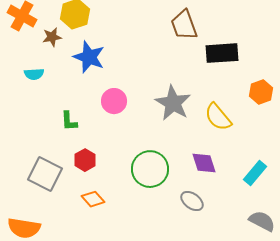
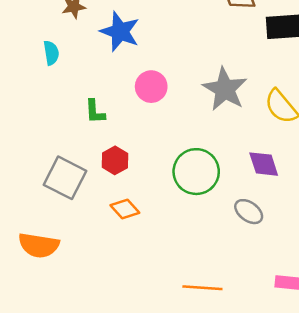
cyan semicircle: (34, 74) -> (51, 53), turned -96

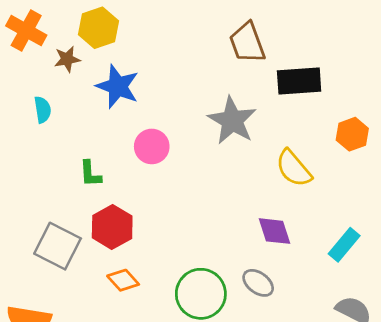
gray star: (225, 89) -> (232, 121), moved
red hexagon: (115, 160) -> (112, 227), size x1.4
green circle: (196, 172) -> (201, 294), moved

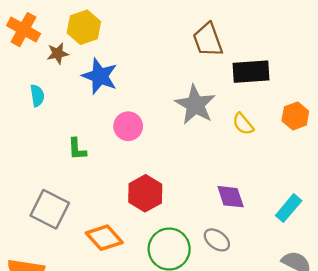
yellow semicircle: (294, 168) -> (243, 124), moved, size x0.7
red hexagon: (112, 227) -> (145, 193), moved
orange diamond: (123, 280) -> (104, 238), size x1.4

